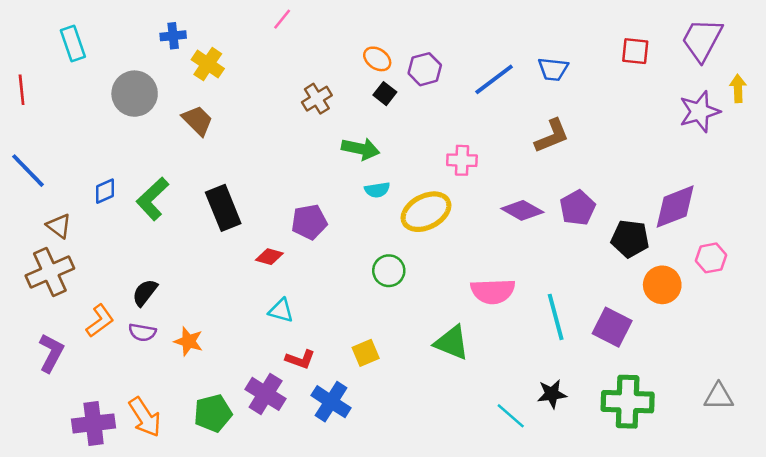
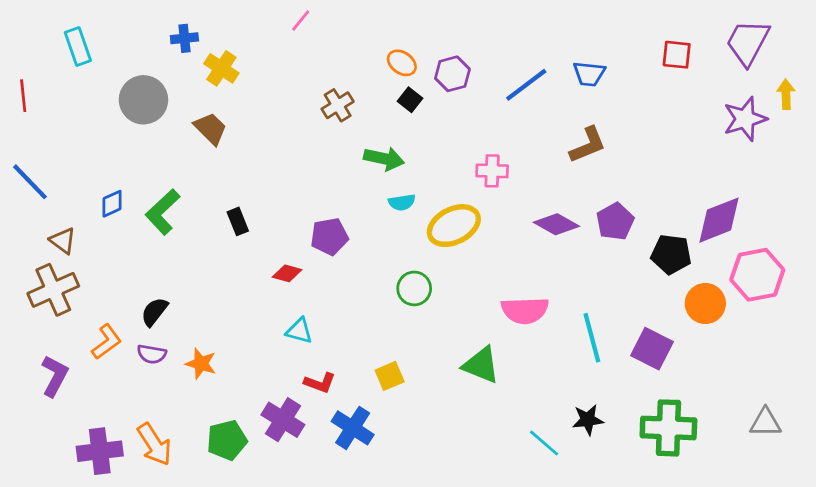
black rectangle: (223, 208) -> (238, 221), size x0.6
pink hexagon: (711, 258) -> (757, 275), size x1.6

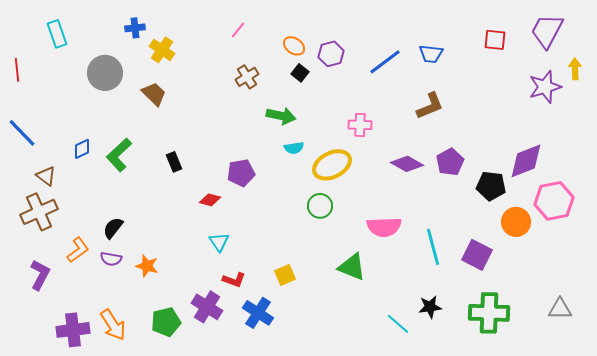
pink line: (301, 21) -> (238, 30), moved
green circle: (414, 288) -> (320, 206), moved
cyan triangle: (299, 331) -> (219, 242), turned 40

